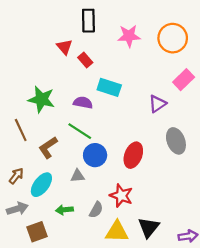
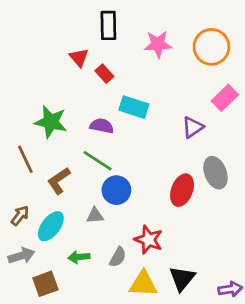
red ellipse: (133, 155) -> (182, 190), moved

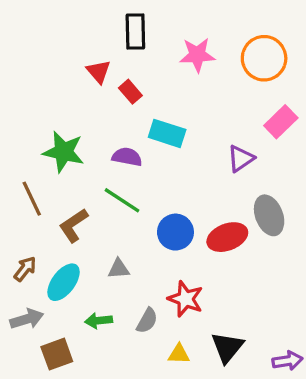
blue circle: (116, 190) -> (175, 232), moved
red ellipse: (182, 190) -> (227, 237), turned 48
yellow triangle: (143, 284) -> (179, 354), size x0.6

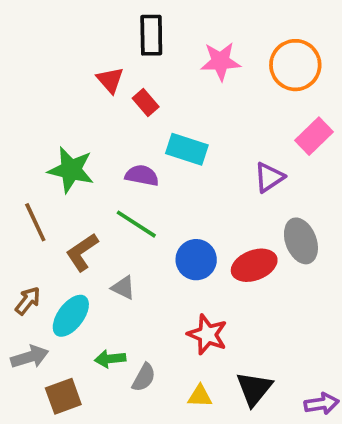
gray triangle: (119, 269) -> (123, 288), moved, turned 30
gray semicircle: (147, 321) -> (144, 377), moved

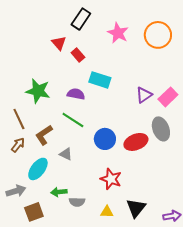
black rectangle: (151, 35) -> (81, 19), turned 35
pink star: (220, 61) -> (118, 33), turned 30
pink rectangle: (314, 136) -> (168, 97), moved
brown arrow: (28, 301) -> (18, 145), moved
gray semicircle: (144, 377) -> (77, 202), turned 63

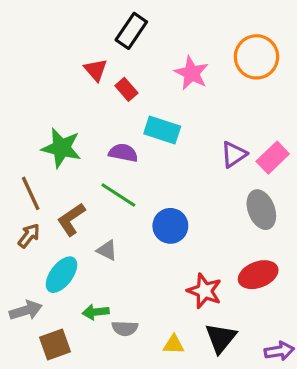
pink star: (118, 33) -> (191, 73), moved
red ellipse: (136, 142) -> (258, 275), moved
red star: (111, 179) -> (204, 291), moved

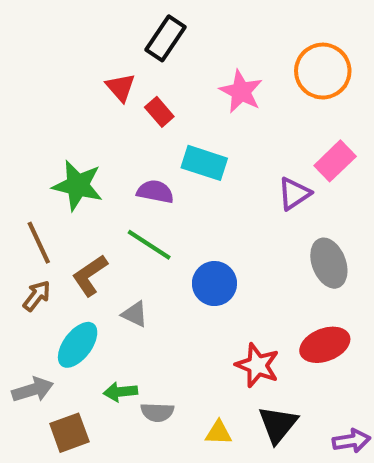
pink rectangle: (273, 158) -> (335, 161), moved

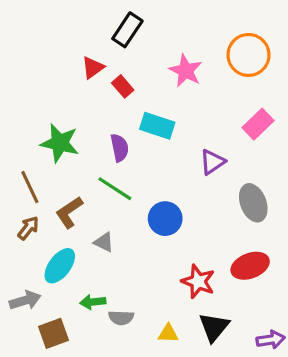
red triangle: (120, 87) -> (93, 68), turned 35
purple semicircle: (155, 192) -> (120, 148), turned 68
purple triangle: (294, 194) -> (212, 162), moved

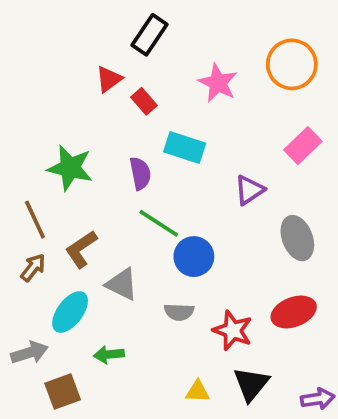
green line: (115, 189) -> (159, 223), moved
gray triangle: (104, 242) -> (122, 284), size x1.4
gray semicircle: (121, 318) -> (179, 312), moved

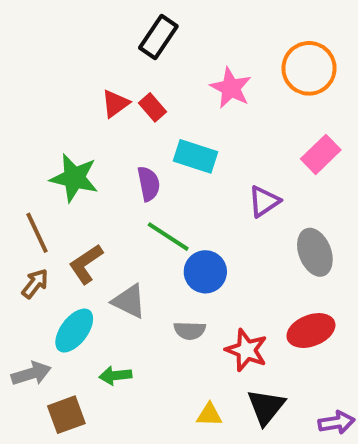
red triangle: (109, 79) -> (115, 104), moved

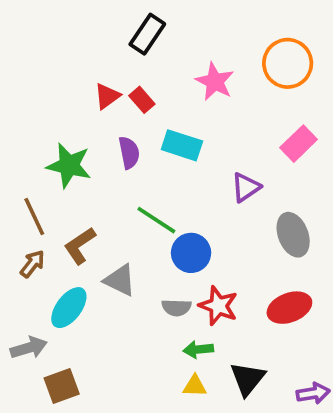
purple semicircle: (149, 184) -> (129, 153), moved
red star: (246, 350) -> (218, 306), moved
green arrow: (115, 376) -> (198, 350), moved

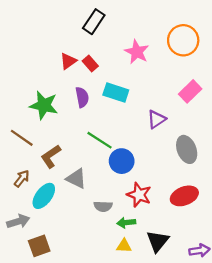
brown line: (34, 216) -> (22, 138), turned -30
brown arrow: (32, 264) -> (22, 178), moved
gray semicircle: (176, 308) -> (103, 206), moved

